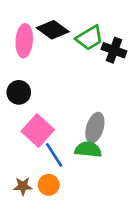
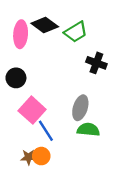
black cross: (114, 50) -> (96, 63), moved
green semicircle: (88, 149) -> (88, 130), moved
brown star: (23, 186) -> (29, 157), moved

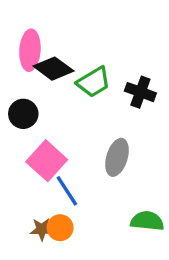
black diamond: (45, 25) -> (53, 69), moved
green trapezoid: (76, 32) -> (94, 82), moved
green semicircle: (88, 130) -> (147, 221), moved

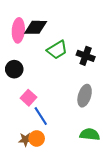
black diamond: (53, 69) -> (36, 27), moved, turned -35
gray ellipse: (117, 157) -> (85, 96), moved
pink square: (47, 161) -> (28, 98), size x0.7

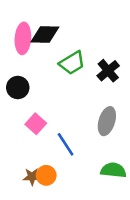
black cross: (86, 56) -> (108, 71), turned 30
blue line: (41, 116) -> (66, 144), moved

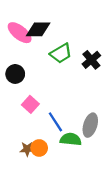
pink ellipse: (23, 38) -> (20, 33), turned -55
gray ellipse: (107, 121) -> (90, 125), moved
green semicircle: (113, 170) -> (71, 139), moved

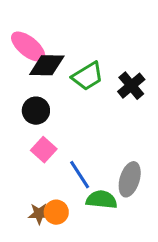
black diamond: (38, 29) -> (47, 65), moved
black circle: (15, 74) -> (36, 111), moved

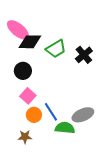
gray ellipse: (130, 179) -> (83, 115), turned 50
orange circle: (56, 212) -> (34, 115), moved

